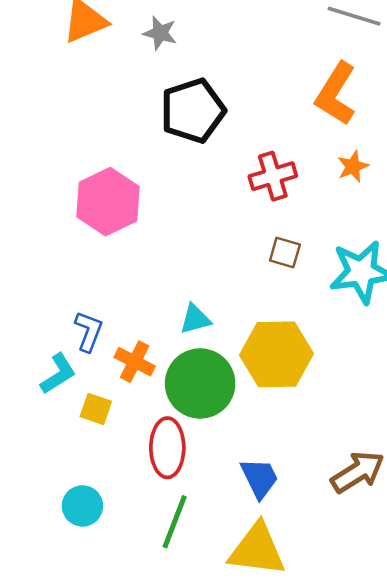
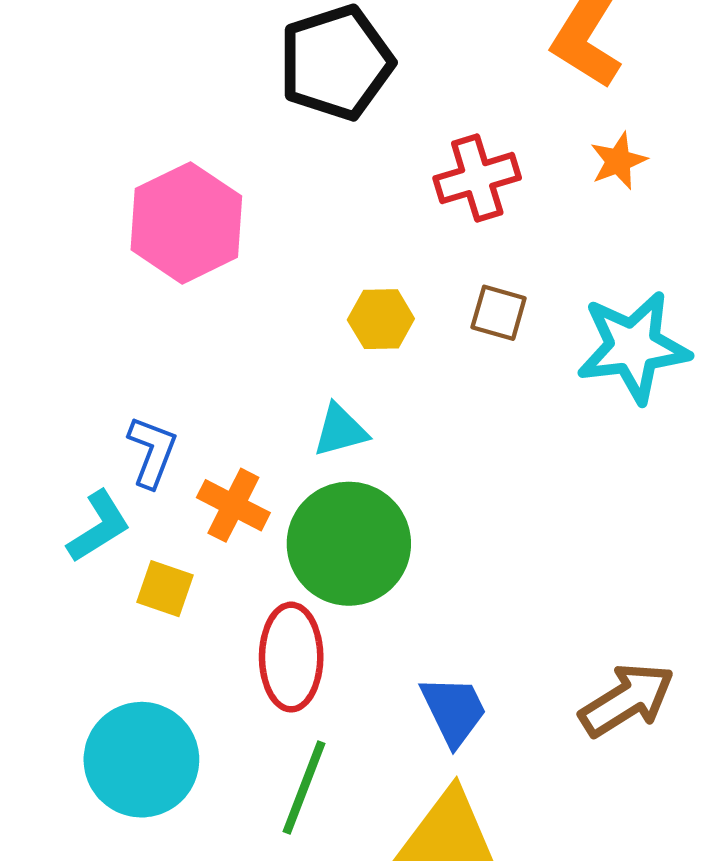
yellow hexagon: (276, 354) -> (381, 319), moved, size x0.5
cyan circle: (82, 506) -> (141, 760), size x1.6

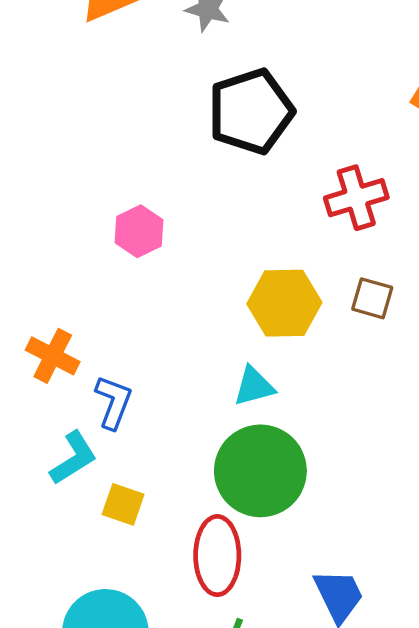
pink hexagon: (186, 223) -> (139, 231), size x0.6
yellow hexagon: (381, 319) -> (284, 303), size x1.5
orange cross: (233, 505) -> (53, 356), moved

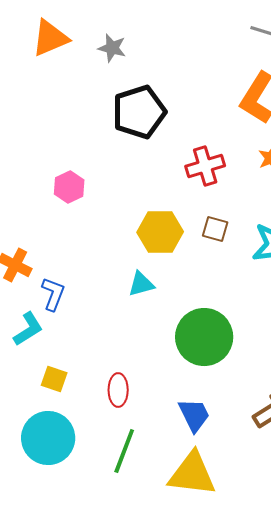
green circle: (260, 471) -> (204, 337), moved
yellow square: (123, 504) -> (54, 379), moved
red ellipse: (217, 556) -> (118, 390), size x0.7

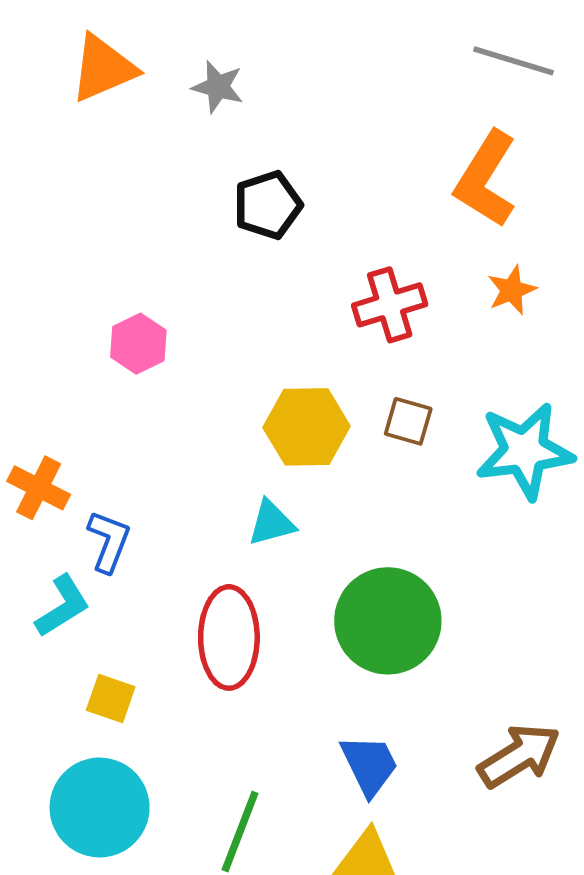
black pentagon: (139, 112) -> (268, 205), size x0.7
red ellipse: (118, 390) -> (229, 637), moved, size x1.6

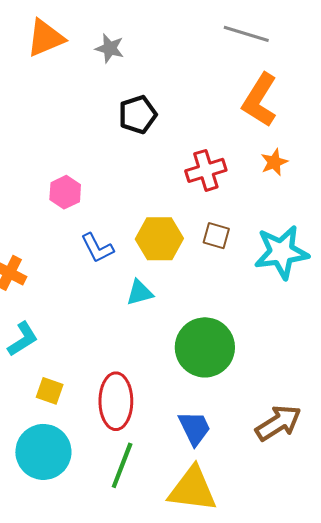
gray line: (514, 61) -> (246, 34), moved
blue L-shape: (109, 541) -> (97, 248), moved, turned 132
red ellipse: (229, 637) -> (116, 401), moved

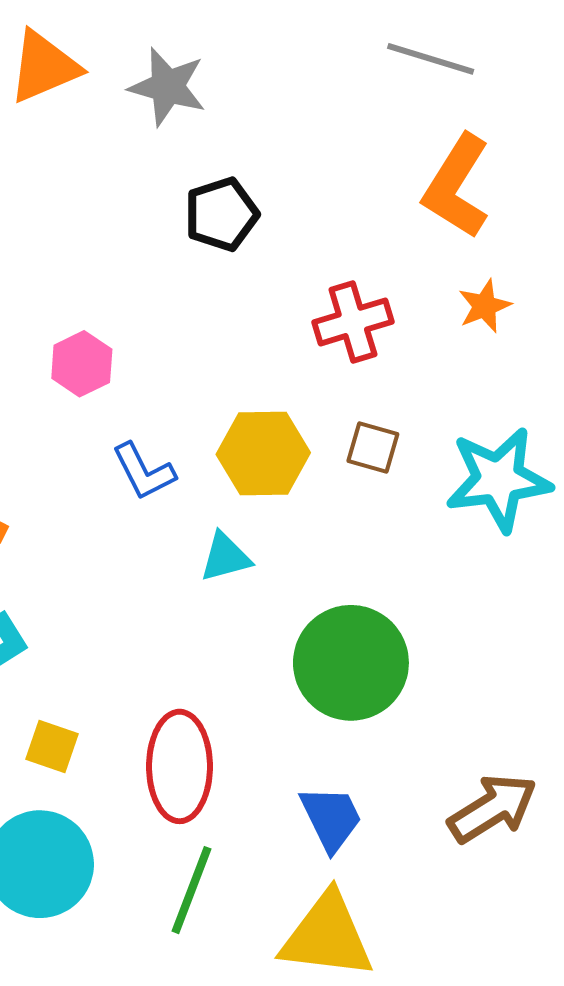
gray star: (110, 48) -> (168, 87), size x1.4

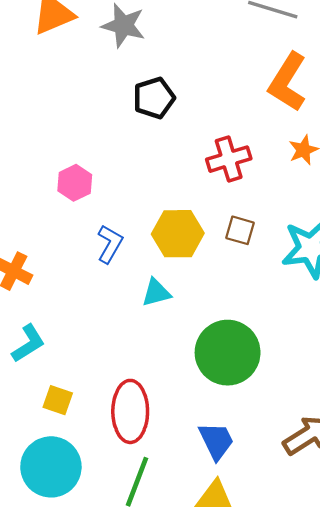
blue L-shape: (144, 471) -> (110, 244), turned -123

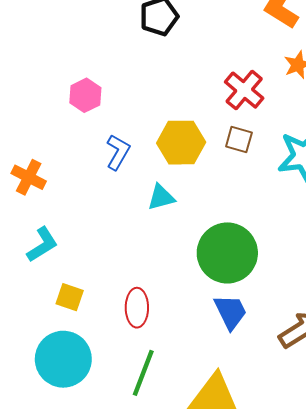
red cross: (229, 159) -> (244, 90), moved, turned -33
red ellipse: (130, 411) -> (137, 308), size x0.7
blue trapezoid: (216, 441) -> (230, 312), moved

